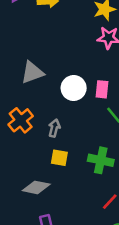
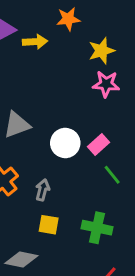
pink rectangle: (102, 89) -> (99, 145), turned 42

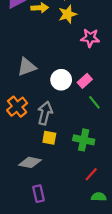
yellow star: (102, 51) -> (68, 14), moved
gray arrow: (43, 190) -> (45, 113), size x1.5

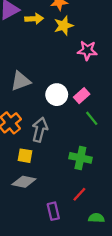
yellow square: (49, 138) -> (25, 156), moved
red line: (91, 174) -> (79, 194), moved
purple rectangle: (39, 194) -> (53, 211), moved

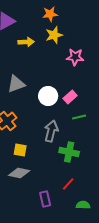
yellow arrow: (34, 19) -> (26, 42), moved
green line: (92, 118) -> (79, 117), turned -64
gray arrow: (40, 130) -> (51, 131), moved

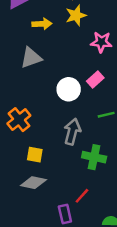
gray triangle: (16, 84) -> (31, 58), moved
pink rectangle: (70, 97) -> (95, 80), moved
red line: (68, 184) -> (82, 196), moved

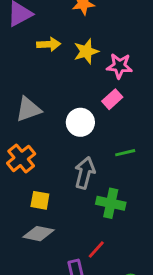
yellow star: (76, 15) -> (86, 51), moved
gray triangle: (31, 58) -> (28, 109), moved
pink rectangle: (95, 80) -> (112, 99), moved

